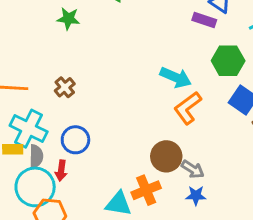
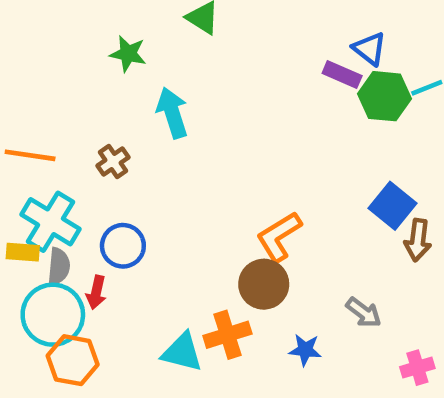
green hexagon: (228, 61) -> (385, 96), moved
cyan arrow: (176, 77) -> (172, 113), moved, turned -136
orange L-shape: (188, 108) -> (279, 237), moved
gray arrow: (193, 169) -> (364, 313), moved

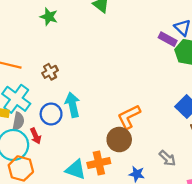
green star: (128, 54) -> (49, 17), moved
cyan arrow: (172, 113) -> (72, 105), moved
red arrow: (96, 292) -> (36, 136), turned -42

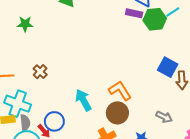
cyan arrow: (72, 105) -> (83, 100), moved
blue circle: (51, 114) -> (54, 121), moved
orange L-shape: (129, 117) -> (120, 91), turned 100

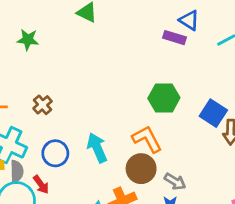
green hexagon: (155, 19) -> (164, 98), moved
gray arrow: (164, 117) -> (175, 181), moved
blue circle: (54, 121) -> (55, 153), moved

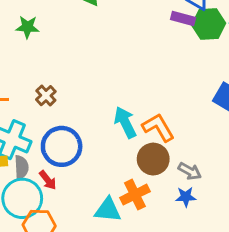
green hexagon: (164, 98) -> (209, 24), moved
cyan arrow: (97, 148) -> (125, 122), moved
blue circle: (55, 153) -> (62, 146), size x1.4

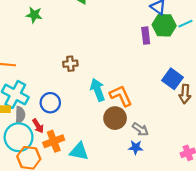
purple rectangle: (183, 19) -> (146, 36), moved, turned 63
brown cross: (46, 96) -> (70, 64), moved, turned 32
blue circle: (62, 146) -> (50, 103), size x0.7
orange cross: (135, 195) -> (54, 141), moved

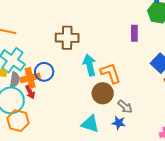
purple rectangle: (146, 36) -> (134, 33), moved
brown cross: (70, 64) -> (67, 38), size x1.6
orange cross: (54, 141) -> (30, 78), moved
cyan triangle: (79, 151) -> (90, 124), moved

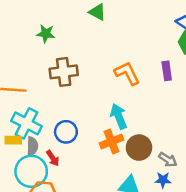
brown cross: (67, 38) -> (64, 72), moved
orange L-shape: (111, 73) -> (127, 73), moved
orange cross: (30, 78) -> (111, 142), moved

